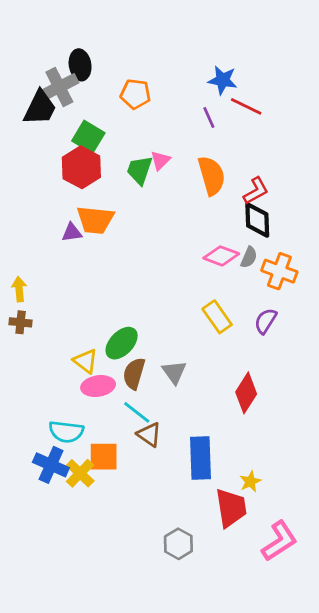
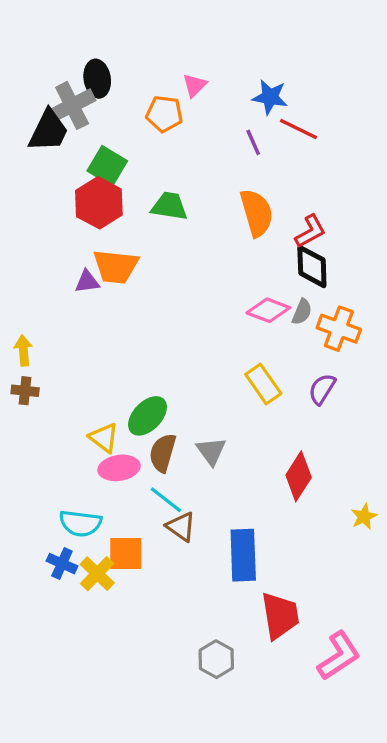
pink triangle: (160, 160) -> (195, 85), moved
green trapezoid: (140, 170) -> (169, 206), turned 80
blue cross: (51, 465) -> (62, 564), size x0.7
yellow star: (250, 482) -> (364, 517), moved

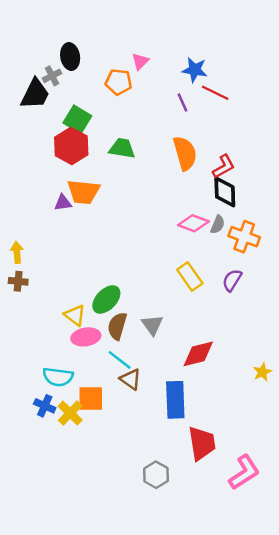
gray cross: (72, 105) -> (52, 76), size x0.6
red diamond: (299, 476) -> (198, 354), moved, turned 44

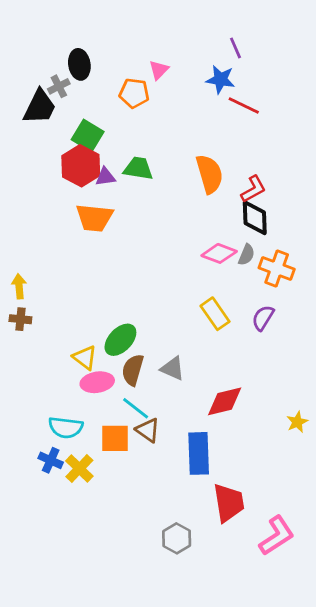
purple line: (183, 102) -> (236, 48), moved
purple triangle: (63, 203) -> (105, 177), moved
gray triangle: (152, 325) -> (173, 369), turned -30
orange square: (91, 399) -> (115, 438), moved

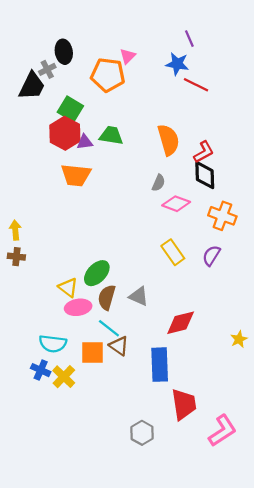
orange pentagon: (134, 93) -> (108, 75), size x1.4
gray semicircle: (246, 255) -> (159, 183), moved

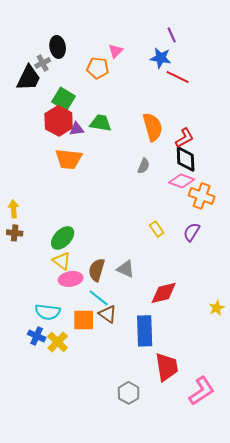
orange pentagon: (108, 75) -> (98, 68), size x0.7
pink diamond: (176, 204) -> (182, 181), moved
yellow rectangle: (173, 252) -> (157, 229), size x0.7
green ellipse: (97, 273) -> (63, 238), moved

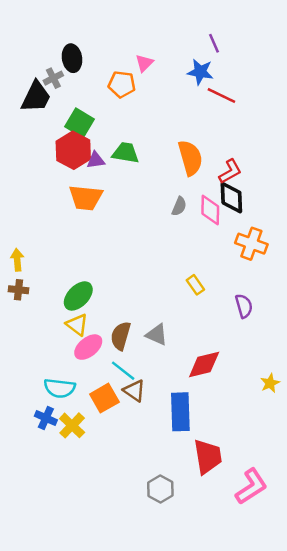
pink diamond: (182, 181) -> (210, 210), moved, turned 70
purple semicircle: (192, 232) -> (244, 306), moved, turned 132
pink ellipse: (71, 279) -> (88, 347), turned -30
orange square: (84, 320) -> (104, 398), turned -30

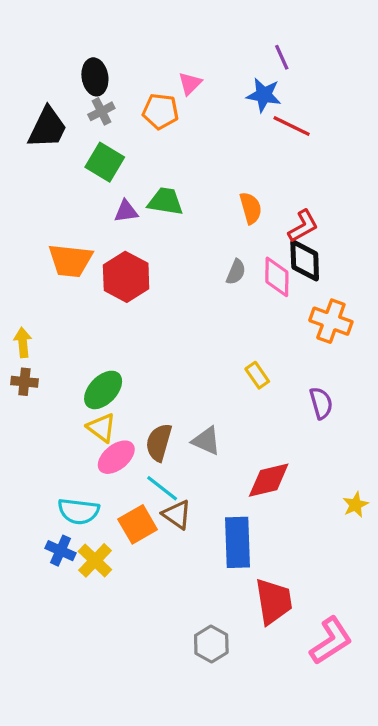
gray cross: (53, 78) -> (101, 111), moved
red hexagon: (73, 150) -> (126, 277), moved
orange semicircle: (190, 158) -> (251, 208), size x0.7
orange trapezoid: (86, 198) -> (70, 260), moved

